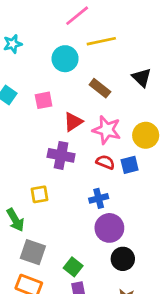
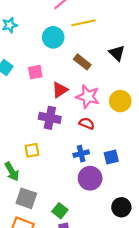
blue square: (130, 165) -> (111, 157), moved
black circle: (123, 259) -> (121, 207), moved

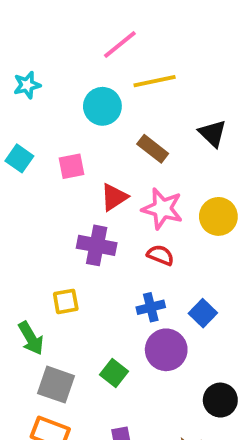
blue square: (111, 157) -> (203, 313), turned -32
green square: (60, 211) -> (114, 373), moved

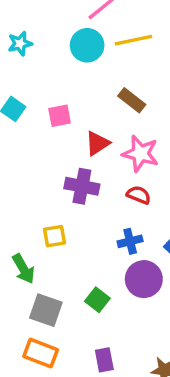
cyan circle: (102, 106) -> (87, 45), moved

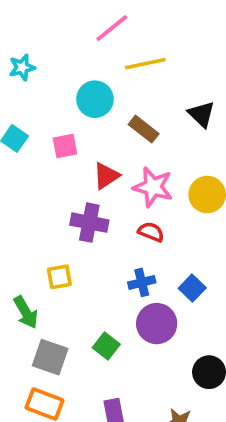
cyan circle: (87, 45) -> (95, 99), moved

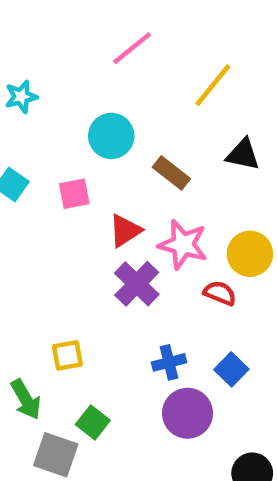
yellow line: (145, 64) -> (213, 85), moved, turned -39
black triangle: (202, 114) -> (243, 154), turned -32
purple cross: (89, 223) -> (137, 284), moved, turned 33
red semicircle: (151, 232) -> (220, 293), moved
green square: (106, 346) -> (93, 422), moved

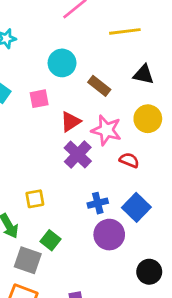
yellow line: (213, 85) -> (125, 31), turned 44
yellow circle: (250, 254) -> (148, 119), moved
blue square: (231, 369) -> (136, 207), size x1.4

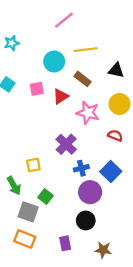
yellow line: (125, 31) -> (86, 50), moved
red triangle: (71, 122) -> (61, 96), moved
purple cross: (78, 154) -> (66, 144), moved
red semicircle: (129, 160) -> (115, 136), moved
black circle: (149, 272) -> (86, 220), moved

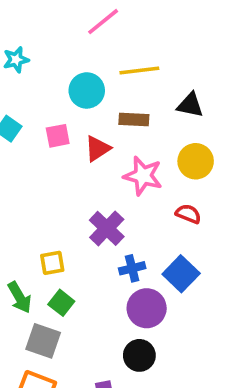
brown rectangle: (82, 79) -> (134, 120), turned -35
green square: (45, 197) -> (61, 303), moved

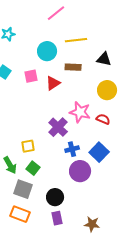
pink star: (143, 176) -> (80, 112), moved
black circle: (139, 355) -> (55, 197), moved

